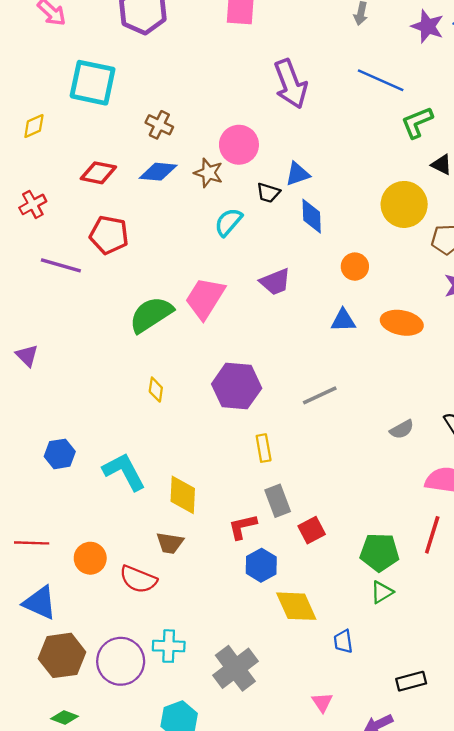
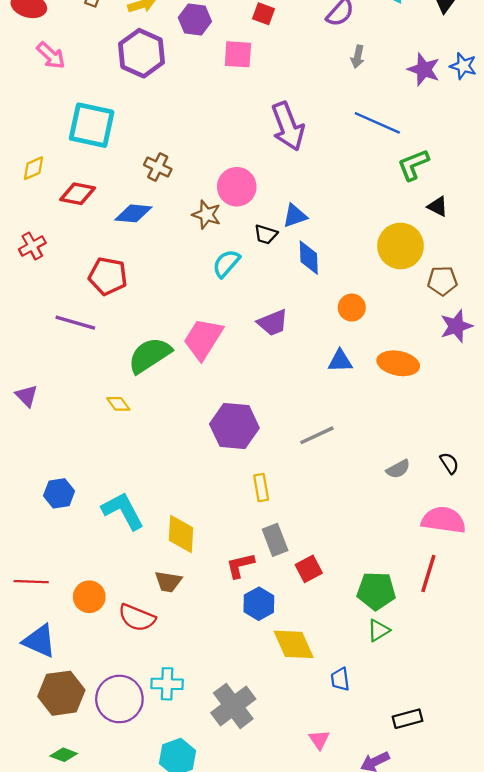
blue diamond: (158, 172) -> (133, 213), moved
red diamond: (98, 173) -> (78, 194), moved
purple line: (61, 265) -> (75, 323), moved
yellow diamond: (156, 390) -> (118, 404), moved, turned -45

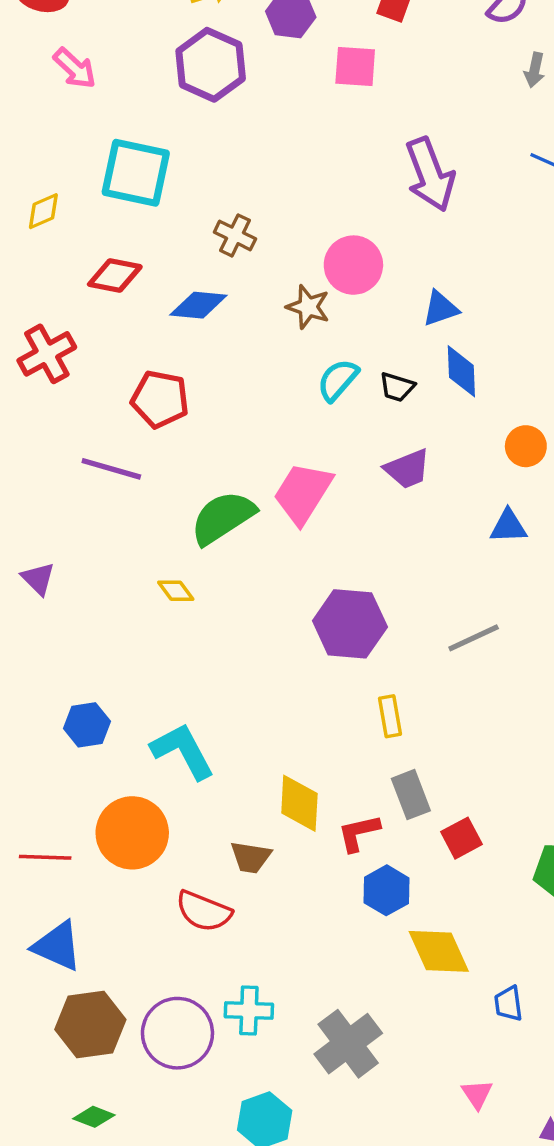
yellow diamond: (33, 168) -> (43, 211), moved
black trapezoid: (266, 234) -> (397, 387), moved
red cross: (32, 246) -> (47, 354), size x1.4
yellow diamond: (181, 534) -> (299, 803), moved
orange circle: (89, 597) -> (132, 833), moved, size x1.5

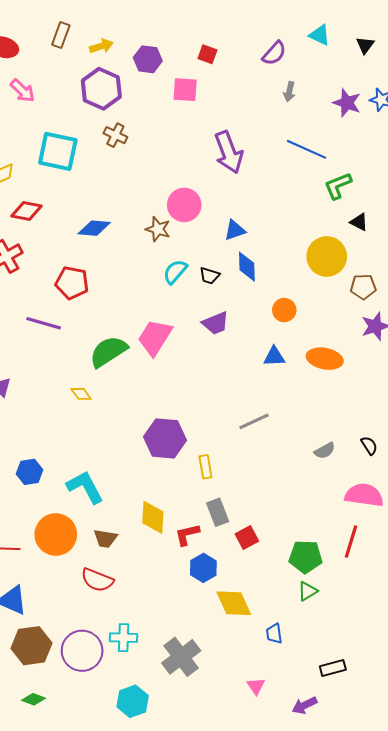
brown cross: (235, 235) -> (115, 135), moved
red diamond: (115, 276) -> (26, 211), moved
purple hexagon: (350, 624) -> (165, 438), moved
brown trapezoid: (251, 857) -> (105, 539), moved

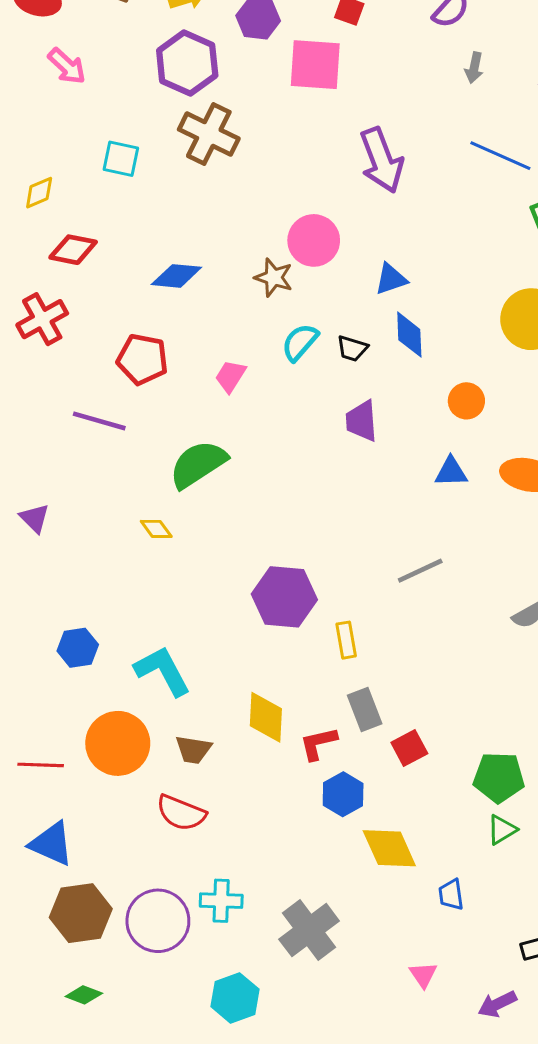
pink square: (185, 90) -> (315, 65), size x1.4
brown cross: (115, 135) -> (209, 134), size x1.6
cyan square: (58, 151) -> (121, 159), size x0.6
purple trapezoid: (216, 323) -> (362, 421), turned 108
pink trapezoid: (155, 337) -> (230, 376), moved, size x0.6

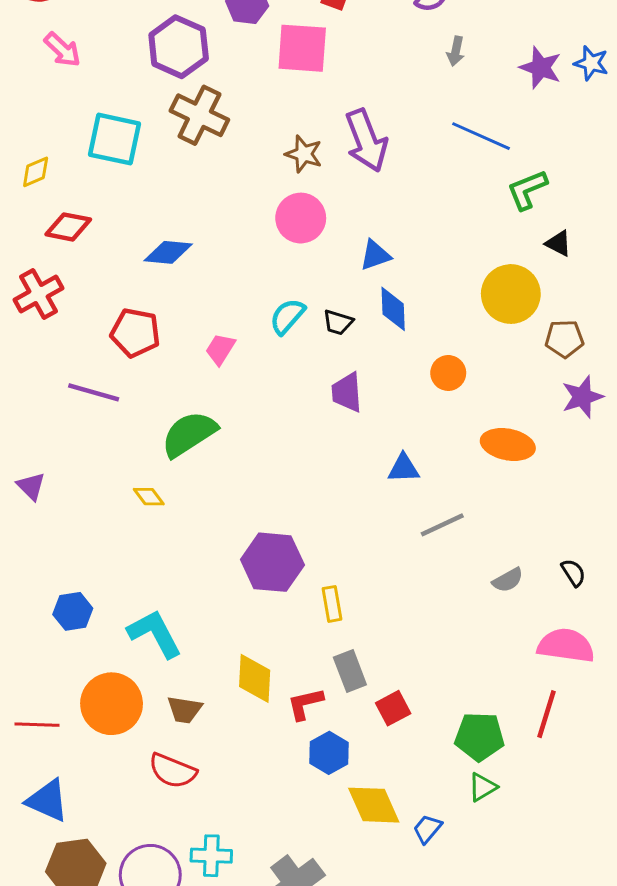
cyan square: (121, 159) -> (114, 139), size x1.5
brown star: (274, 277) -> (304, 154), moved
blue triangle: (451, 472) -> (404, 468), moved
gray line: (420, 571) -> (442, 525), moved
blue trapezoid: (451, 895) -> (427, 829), moved, turned 48

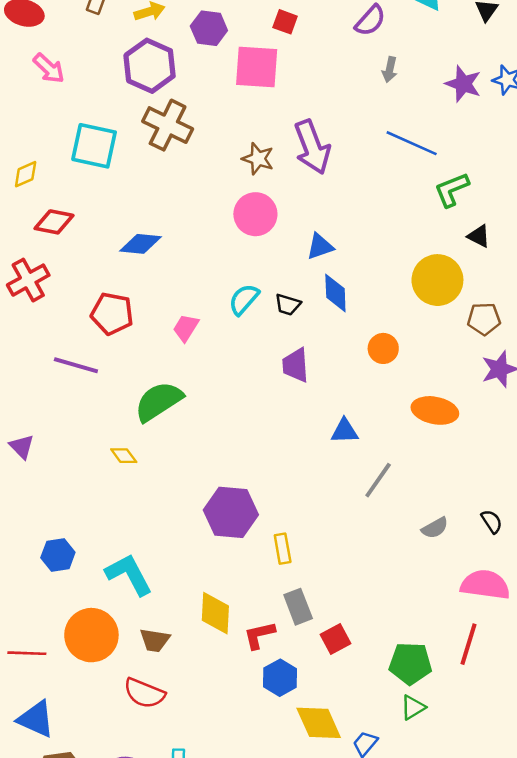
gray line: (442, 525) -> (378, 480), turned -30

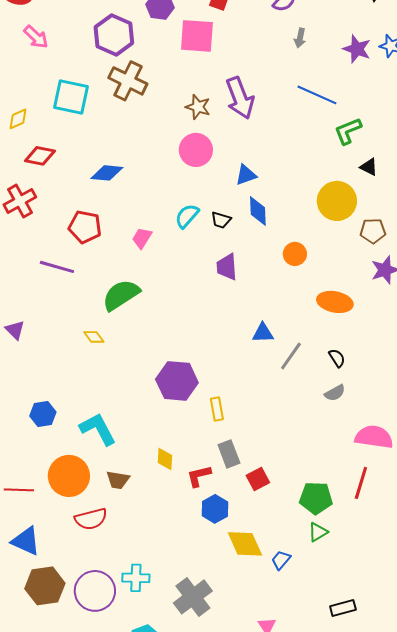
blue triangle: (345, 431) -> (263, 333), moved
black semicircle: (492, 521) -> (337, 358), moved
yellow diamond: (215, 613) -> (165, 459), size x0.7
red semicircle: (144, 693) -> (91, 519), moved, turned -36

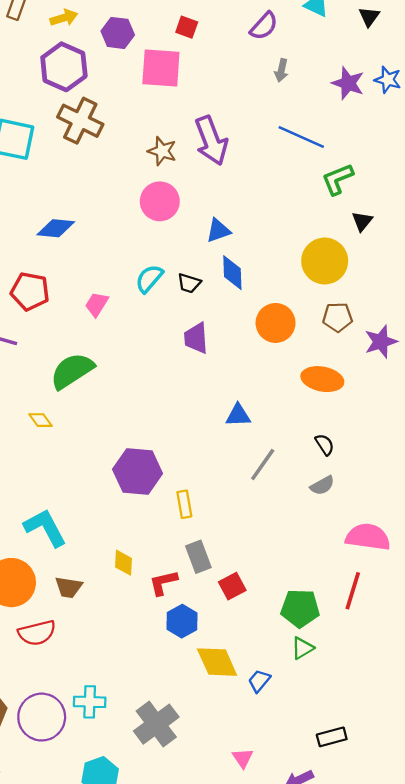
black triangle: (369, 167) -> (362, 221), turned 42
brown pentagon: (373, 231) -> (338, 317), moved
orange circle: (295, 254) -> (276, 323), size x1.4
gray line: (291, 356) -> (263, 464), moved

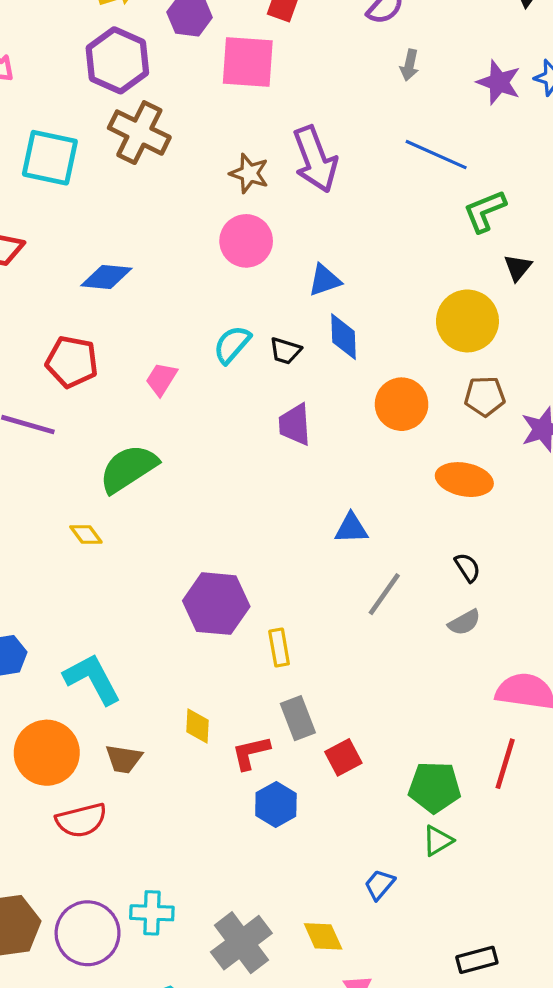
yellow diamond: (217, 662) -> (323, 936), moved, size x0.7

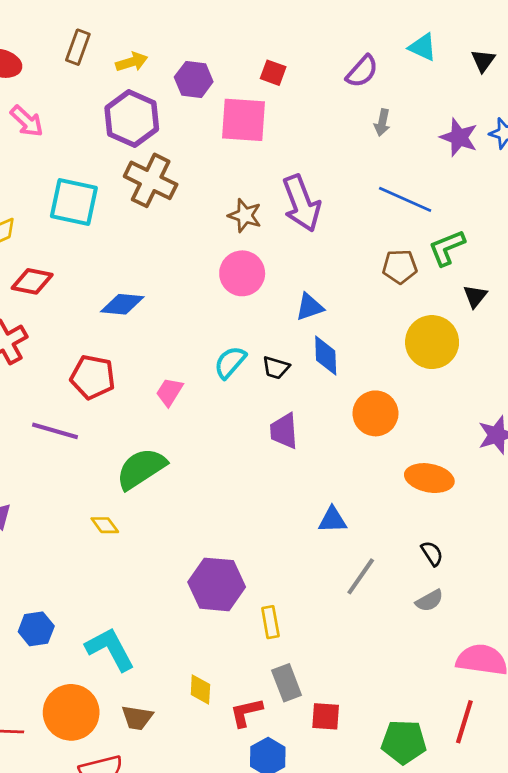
brown pentagon: (485, 396) -> (400, 267), moved
red square: (343, 757) -> (326, 716), turned 32

